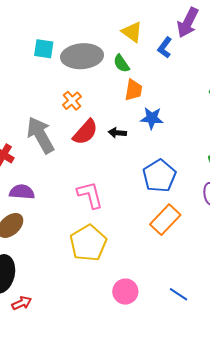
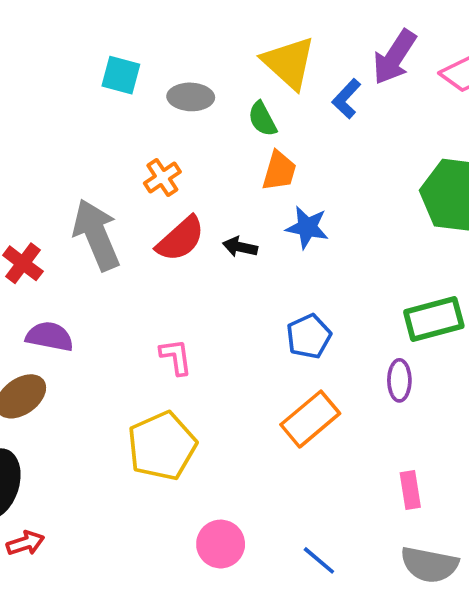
yellow triangle: (132, 32) -> (289, 63), size x1.4
gray ellipse: (82, 56) -> (191, 97), size x0.6
blue pentagon: (159, 176) -> (309, 336), size x0.7
pink L-shape: (90, 195) -> (176, 357), size x0.7

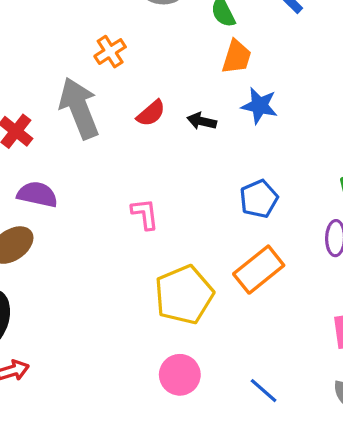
orange cross: (162, 178) -> (110, 52), moved
red semicircle: (181, 239) -> (151, 113), size x0.7
yellow pentagon: (162, 446) -> (184, 295), moved

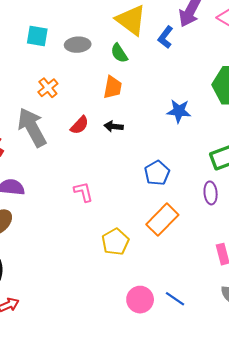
orange trapezoid: (237, 57) -> (113, 87), moved
blue star: (259, 106) -> (179, 111), moved
yellow pentagon: (184, 295) -> (115, 242), size x0.7
pink circle: (180, 375) -> (140, 300), moved

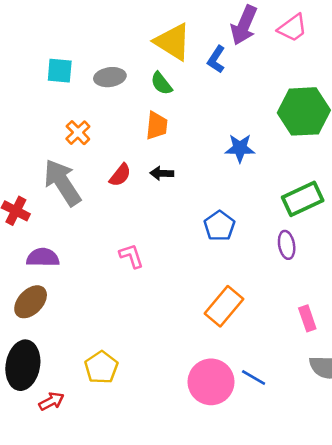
orange rectangle: (162, 220) -> (224, 306), moved
yellow pentagon: (115, 242) -> (101, 367), moved
pink circle: (140, 300) -> (211, 382), size x1.4

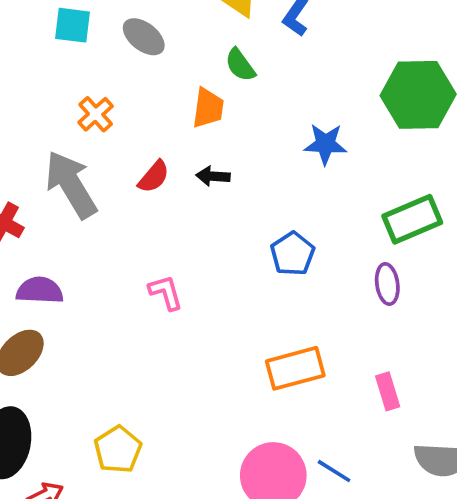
gray ellipse: (110, 77) -> (144, 37), turned 44
green semicircle: (161, 83) -> (240, 65), moved
orange rectangle: (224, 306) -> (295, 368), turned 33
pink rectangle: (307, 318) -> (388, 391), moved

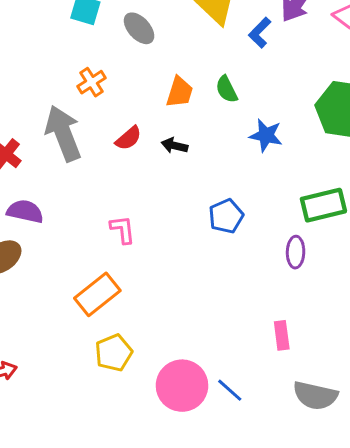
green semicircle: (240, 65) -> (227, 89), moved
orange rectangle: (295, 368) -> (97, 294), moved, turned -33
yellow pentagon: (118, 450) -> (114, 353), moved

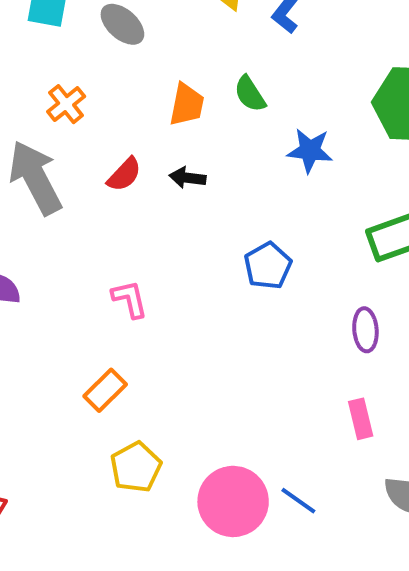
purple ellipse: (296, 252) -> (365, 330), moved
orange rectangle: (97, 294) -> (105, 390), size x0.7

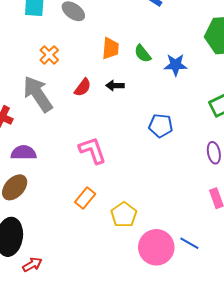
green semicircle: (250, 94) -> (143, 54), moved
blue pentagon: (268, 266) -> (161, 126), turned -30
pink L-shape: (130, 299) -> (92, 150), size x1.4
yellow pentagon: (136, 467) -> (124, 215), moved

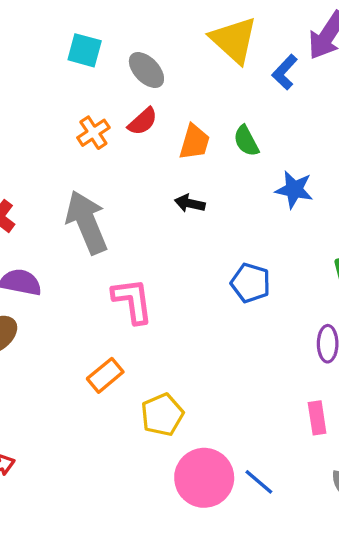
green semicircle: (143, 54) -> (246, 141), moved
red semicircle: (83, 87) -> (143, 121), moved
gray arrow: (38, 94) -> (87, 222), moved

